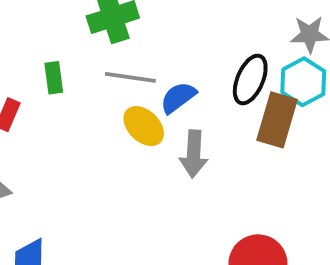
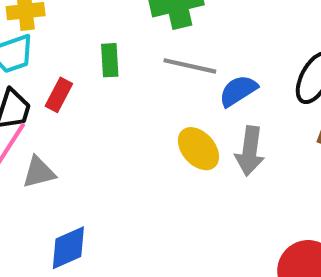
yellow ellipse: (144, 126) -> (198, 149), moved

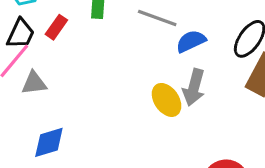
yellow ellipse: (198, 149) -> (167, 100), moved

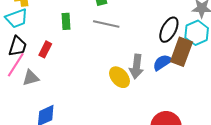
red rectangle: (56, 27) -> (45, 49), moved
blue semicircle: (191, 41) -> (162, 62), moved

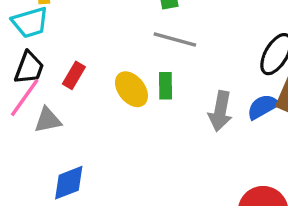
green rectangle: (66, 21) -> (165, 86), moved
yellow ellipse: (119, 77) -> (131, 89), moved

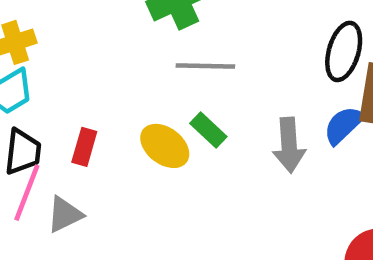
green rectangle: (165, 86) -> (208, 130), turned -32

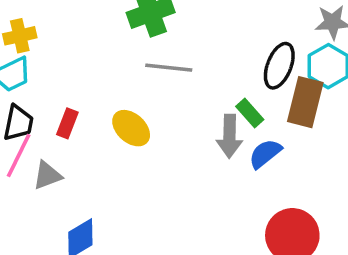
blue semicircle: (344, 125) -> (265, 154), moved
green rectangle: (208, 130) -> (250, 113), moved

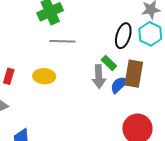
brown rectangle: (305, 102) -> (134, 74), moved
yellow ellipse: (131, 128) -> (44, 76), turned -35

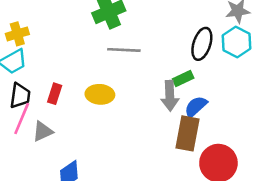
green rectangle: (109, 63) -> (183, 79), turned -70
brown rectangle: (134, 74) -> (188, 133), moved

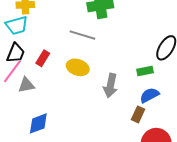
gray line: (124, 50) -> (82, 35), moved
gray arrow: (170, 96) -> (110, 86), moved
brown rectangle: (188, 133) -> (138, 114), size x0.6

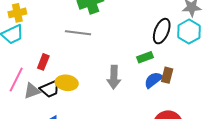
black trapezoid: (16, 53) -> (50, 89), moved, turned 55
yellow ellipse: (78, 67) -> (67, 83), moved
brown rectangle: (138, 114) -> (167, 75), moved

